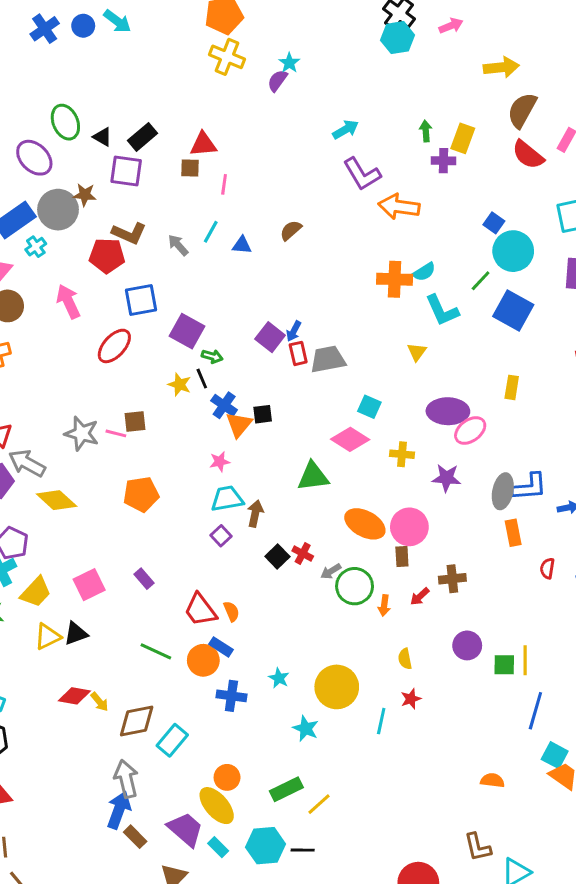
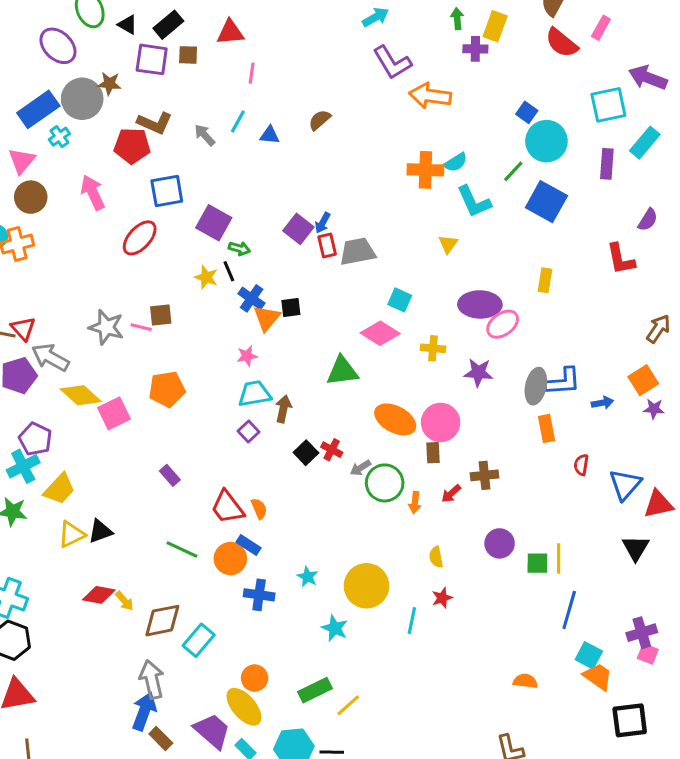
brown square: (190, 168) -> (188, 55), moved
pink square: (89, 585) -> (114, 413), moved

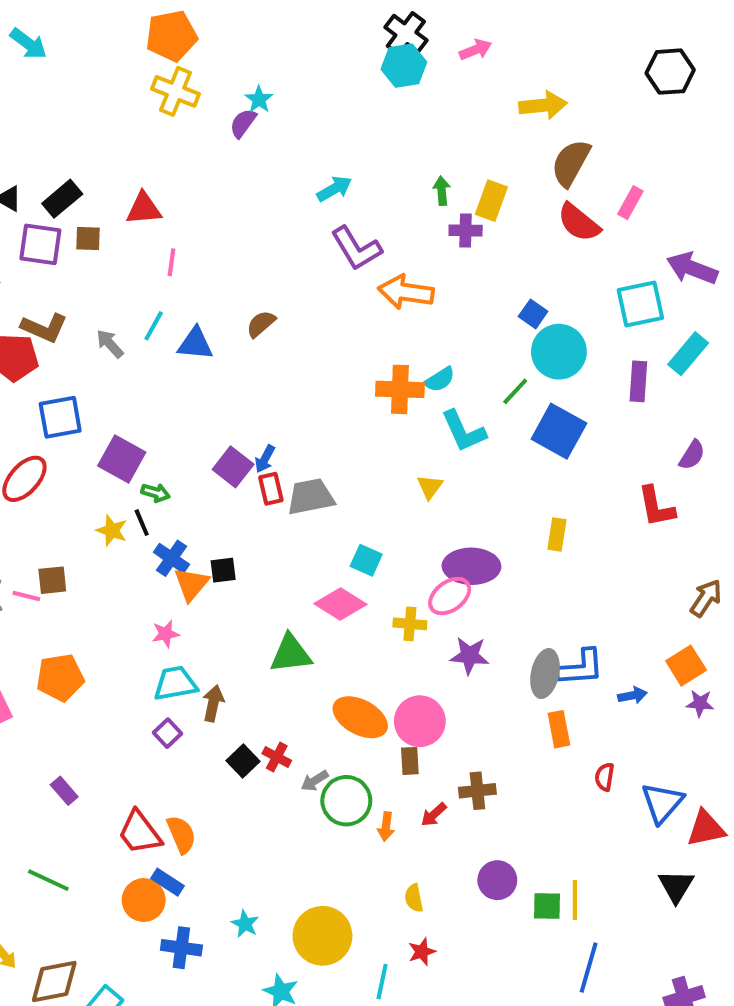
blue triangle: (270, 135) -> (195, 344), size x1.4
pink ellipse: (503, 324) -> (450, 596), moved
orange semicircle: (259, 509) -> (181, 834), size x1.4
green line: (182, 549) -> (48, 880), moved

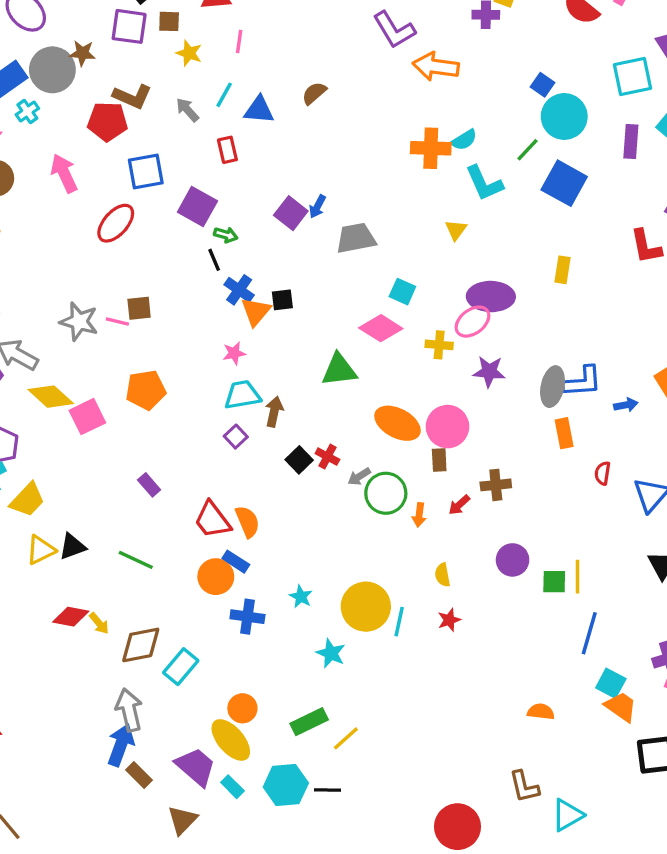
red rectangle: (271, 489) -> (227, 150), moved
yellow star: (112, 530) -> (189, 53), moved
cyan line: (382, 981) -> (399, 622), moved

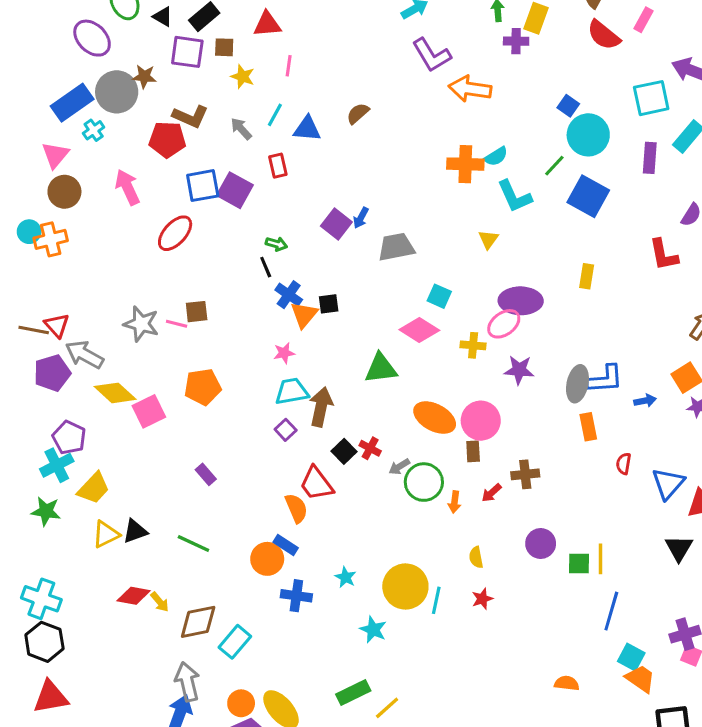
purple square: (197, 207) -> (235, 190), moved
brown arrow: (274, 412) -> (321, 407), size x1.4
red trapezoid: (212, 520) -> (316, 484), moved
orange circle: (242, 708) -> (241, 703), moved

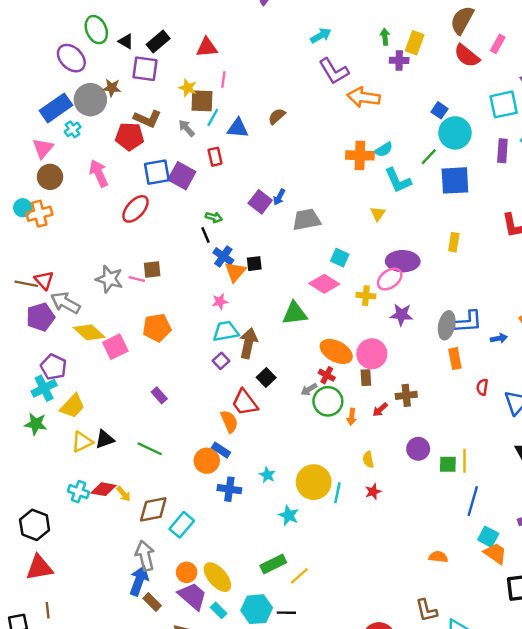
brown square: (224, 47) -> (202, 101), moved, size x1.5
blue square: (588, 196) -> (455, 180), turned -32
red cross: (370, 448) -> (327, 375), moved
cyan cross: (41, 599) -> (78, 492), moved, size x0.7

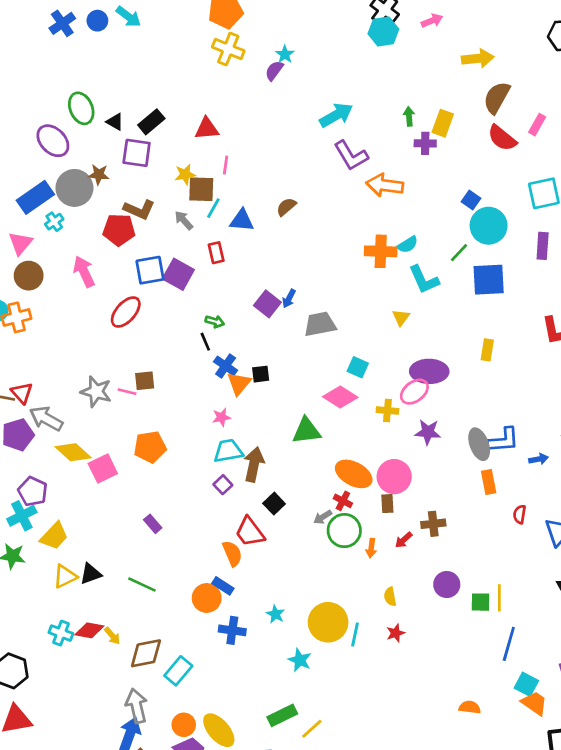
cyan arrow: (321, 36) -> (336, 115), size x1.4
yellow star: (188, 88) -> (185, 174), turned -30
gray ellipse: (447, 325) -> (479, 444), turned -32

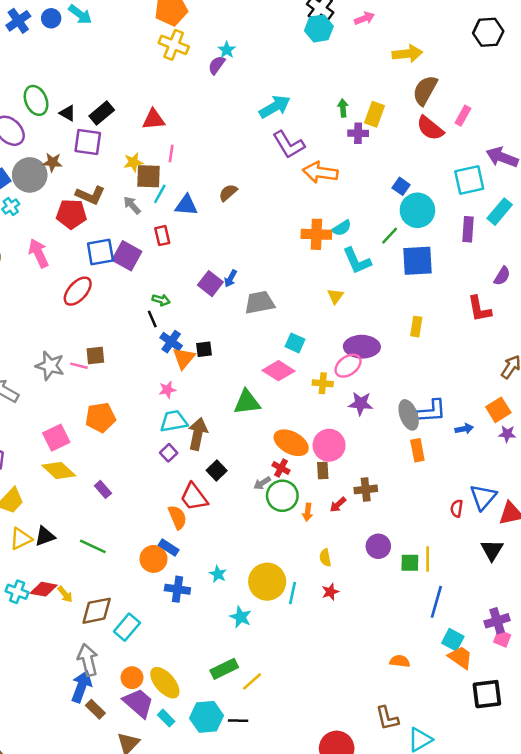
yellow diamond: (73, 452) -> (59, 470), moved
red semicircle: (520, 514) -> (457, 508), moved

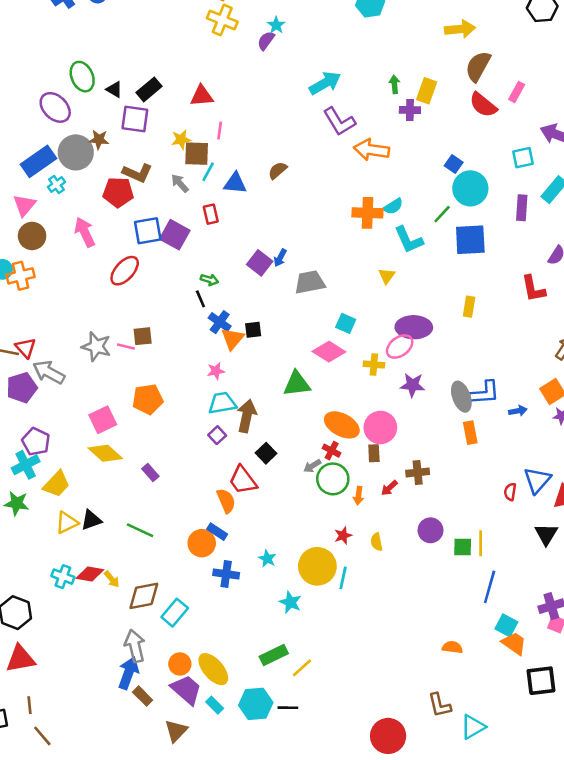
cyan square: (469, 180) -> (523, 158), size x0.7
red star: (330, 592) -> (343, 535), moved

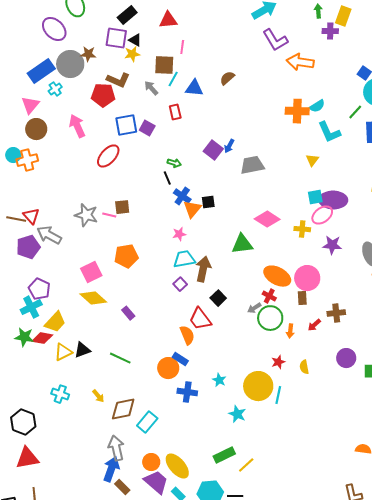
black triangle: (114, 89) -> (135, 40), moved
yellow star: (181, 140) -> (132, 54), moved
purple square: (175, 235) -> (147, 128), size x0.7
cyan square: (346, 323) -> (315, 197), moved, turned -35
red diamond: (90, 574) -> (42, 338), moved

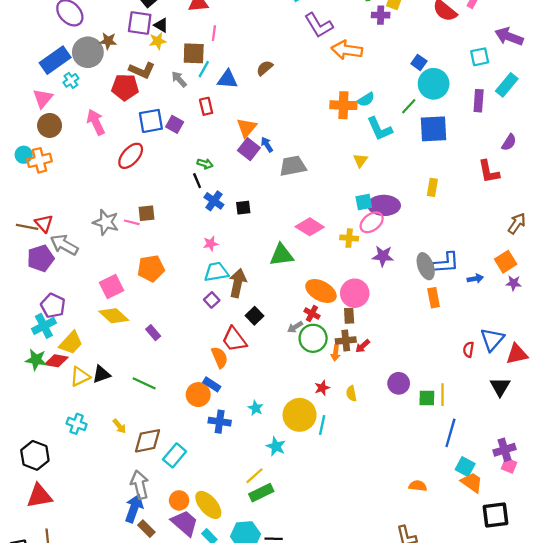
blue arrow: (229, 146) -> (267, 145), turned 120
orange triangle: (192, 209) -> (247, 128), moved
brown cross: (336, 313) -> (346, 341), moved
yellow line: (246, 465) -> (255, 476), moved

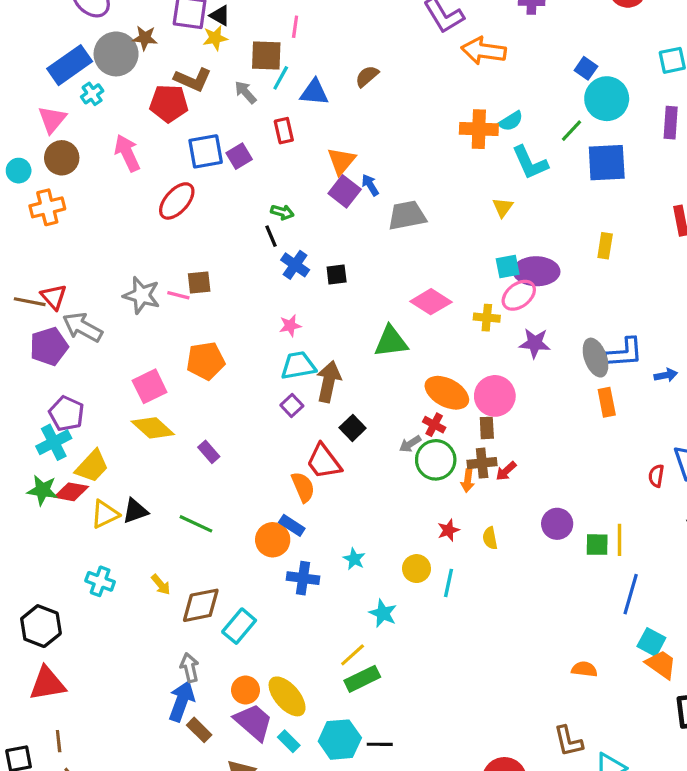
purple square: (175, 124) -> (239, 156), turned 30
cyan circle: (24, 155) -> (19, 171), moved
yellow circle: (300, 415) -> (417, 569), size x0.6
gray arrow: (140, 485) -> (190, 668), size x0.7

